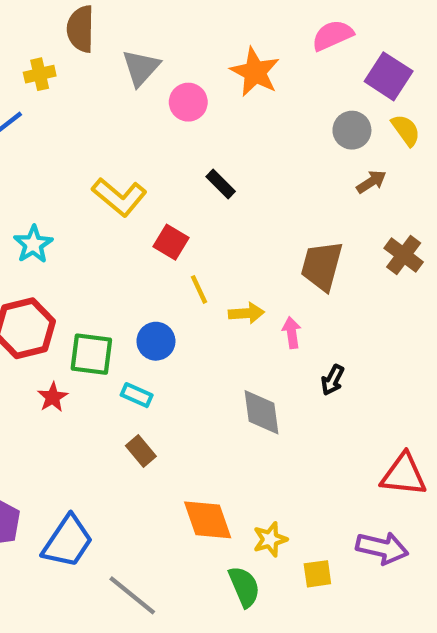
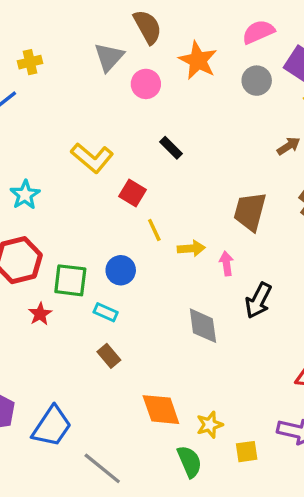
brown semicircle: (81, 29) -> (148, 27), moved, turned 150
gray circle: (352, 130) -> (257, 81), moved
black arrow: (333, 380) -> (258, 300), size x1.5

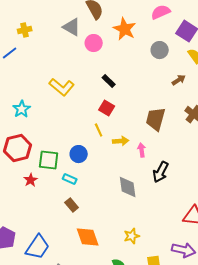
gray triangle: (109, 57) -> (72, 27), turned -42
gray circle: (257, 81) -> (160, 50), moved
red square: (132, 193) -> (107, 108), moved
orange diamond: (161, 410) -> (88, 237), moved
yellow star: (210, 425) -> (132, 236), moved

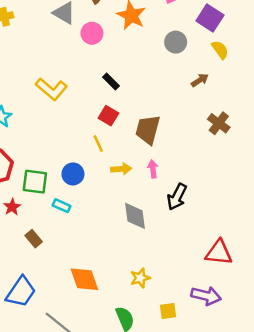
brown trapezoid: (156, 119) -> (148, 130), moved
yellow arrow: (121, 141) -> (121, 169), moved
brown rectangle: (72, 205) -> (34, 239), moved

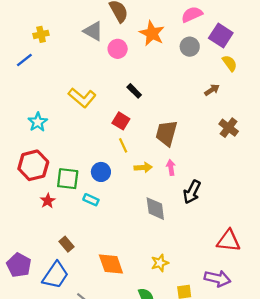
gray circle: (176, 42) -> (190, 47), moved
red square: (108, 116) -> (121, 121), moved
brown rectangle: (34, 239) -> (67, 244), moved

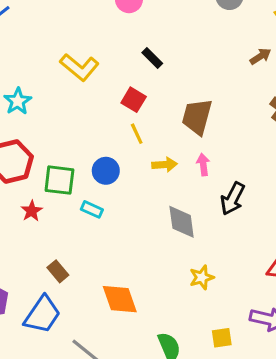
yellow star: (160, 263) -> (202, 277), moved

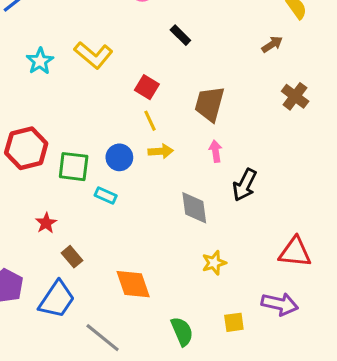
black rectangle: (152, 58) -> (180, 35), moved
cyan star: (18, 101) -> (40, 61), moved
yellow arrow: (165, 165) -> (161, 151), moved
red star: (32, 211) -> (46, 223), moved

